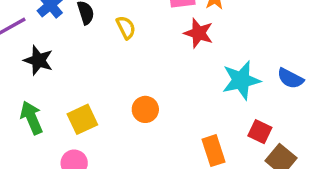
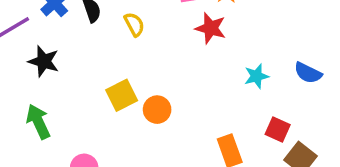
cyan star: (241, 80) -> (257, 76), size x0.6
yellow square: (82, 119) -> (122, 95), moved

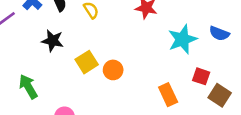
black star: (44, 61) -> (53, 41), moved
cyan star: (257, 76) -> (182, 39), size x1.6

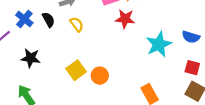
black star: (53, 41) -> (31, 58), moved
red square: (201, 76) -> (192, 68), moved

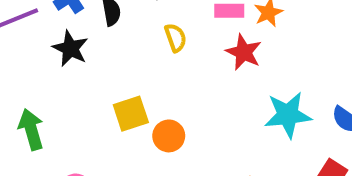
yellow semicircle: (77, 24) -> (176, 38), moved
black star: (31, 58) -> (70, 48), moved

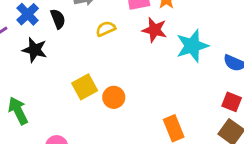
yellow semicircle: (176, 38) -> (106, 29), turned -84
cyan star: (288, 115) -> (192, 46), moved

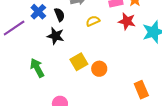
black star: (35, 50) -> (56, 36), moved
green arrow: (18, 111) -> (37, 68), moved

